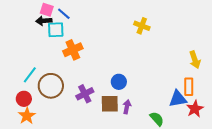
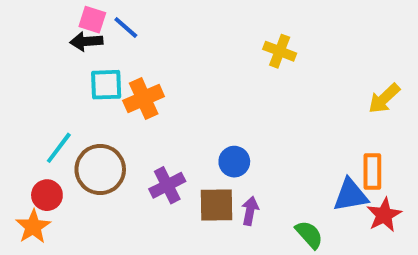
cyan square: (56, 30) -> (106, 85), moved
yellow arrow: (195, 60) -> (384, 98), moved, turned 66
orange star: (27, 116) -> (33, 227), moved

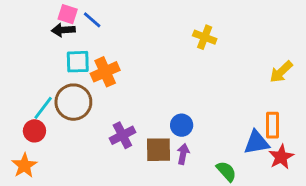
blue circle: (234, 162) -> (182, 125), moved
brown circle: (100, 169) -> (73, 102), moved
red circle: (47, 195) -> (34, 131), moved

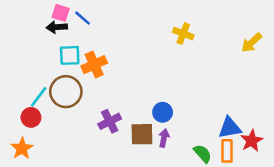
yellow arrow: (281, 72) -> (252, 43), moved
orange rectangle: (272, 125) -> (227, 151), moved

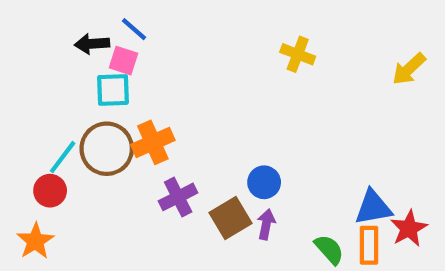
pink square: (61, 13) -> (123, 61), moved
orange cross: (94, 65) -> (153, 142), moved
brown square: (142, 134) -> (231, 218), turned -30

